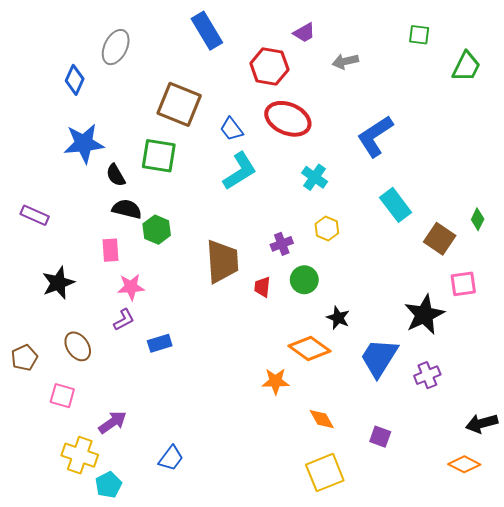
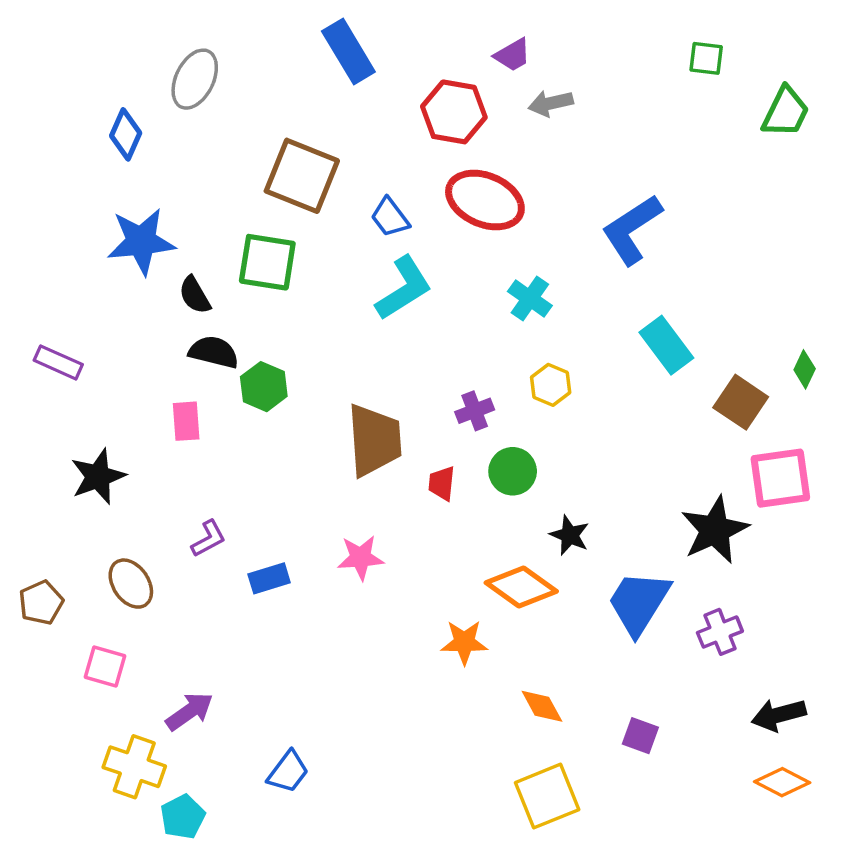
gray arrow: (345, 61) -> (551, 103), moved
pink square: (463, 284) -> (780, 478), size x1.4
pink star: (131, 287) -> (361, 558), moved
black arrow: (482, 423) -> (779, 715), moved

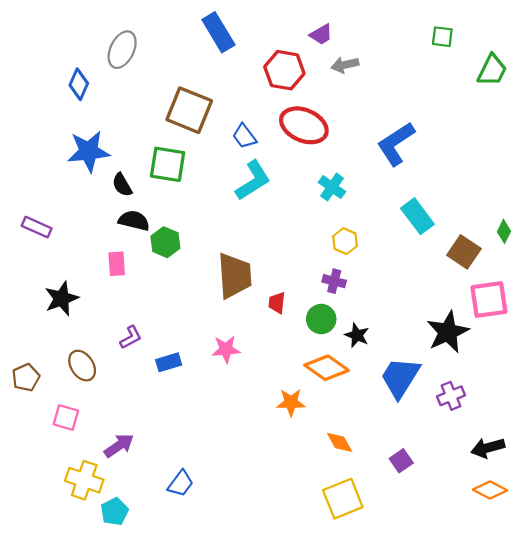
purple cross: (475, 411) -> (334, 281), moved, turned 35
green circle: (513, 471) -> (321, 319), moved
purple square: (640, 736) -> (401, 461), turned 35

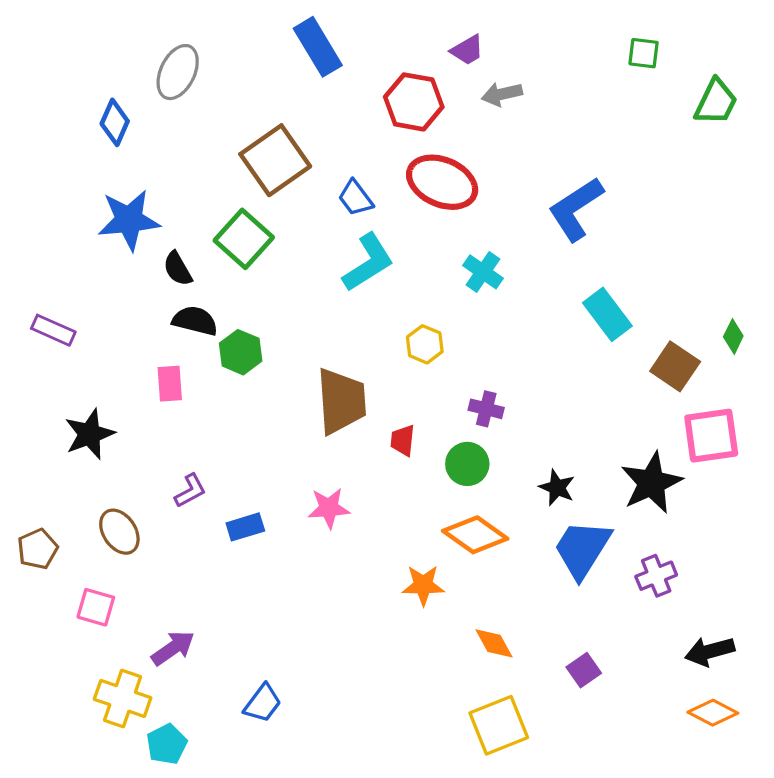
brown square: (189, 110) -> (275, 160), turned 33
green square: (168, 164) -> (244, 239), turned 33
yellow hexagon: (345, 241) -> (425, 344), moved
black star: (357, 335) -> (557, 488), moved

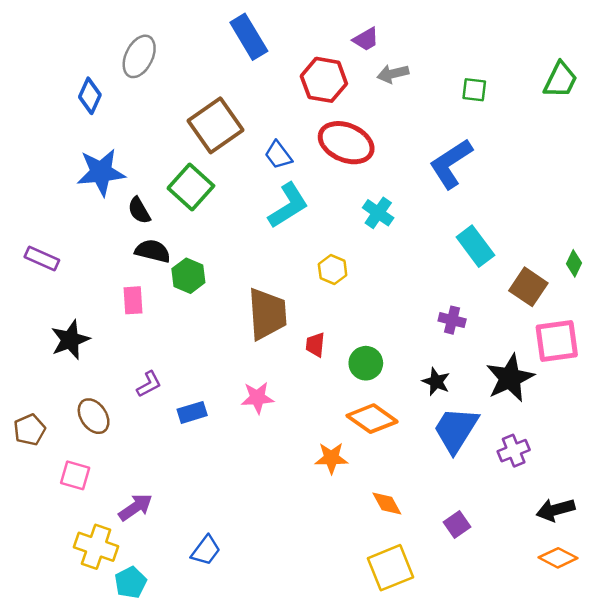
green square: (644, 53) -> (474, 90), moved
purple cross: (486, 409) -> (452, 320), moved

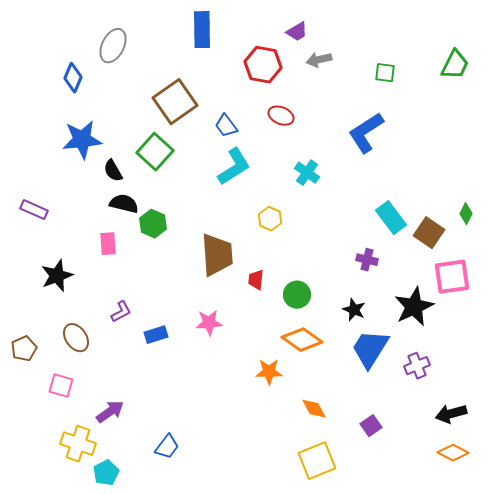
blue rectangle: (249, 37) -> (202, 30), turned 30
red ellipse: (346, 143) -> (281, 116), size x0.6
cyan rectangle: (475, 246) -> (391, 218), moved

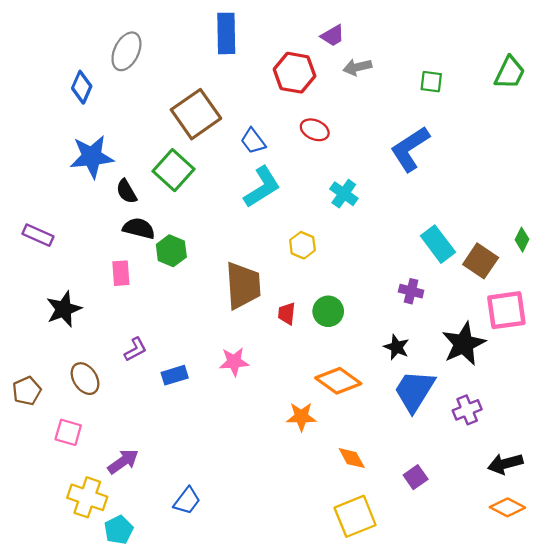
green circle: (297, 295) -> (328, 311), moved

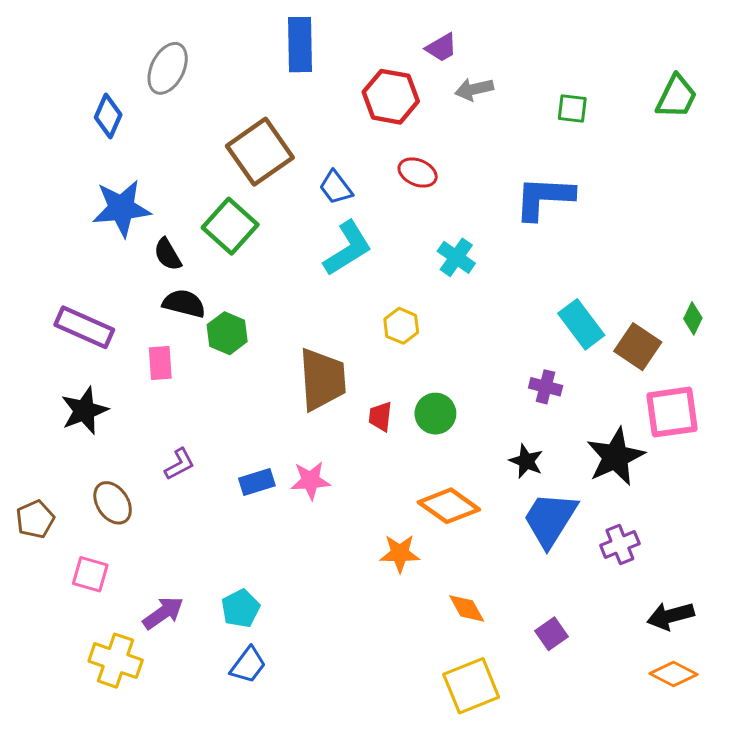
blue L-shape: (410, 149) -> (544, 198), turned 36
purple rectangle: (38, 235) -> (84, 327), moved, size x1.4
blue rectangle: (175, 375) -> (257, 482), moved
cyan pentagon: (119, 530) -> (241, 608), moved

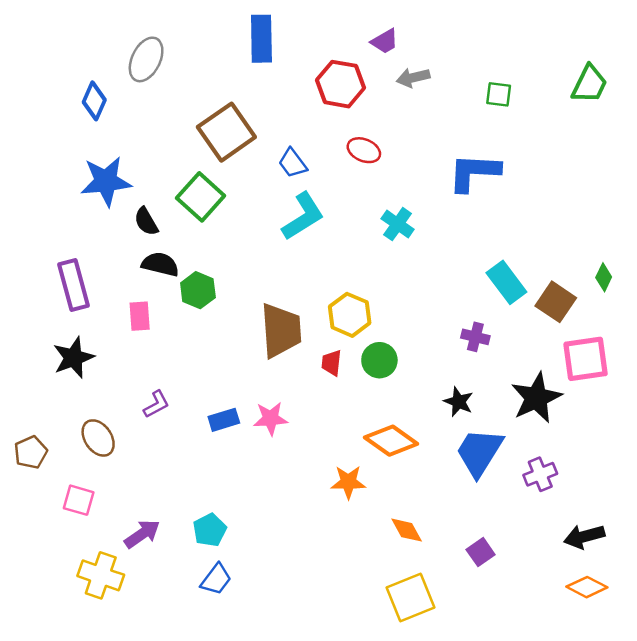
yellow hexagon: (401, 326) -> (350, 315), moved, size x1.4
purple rectangle: (84, 327) -> (73, 285), turned 51

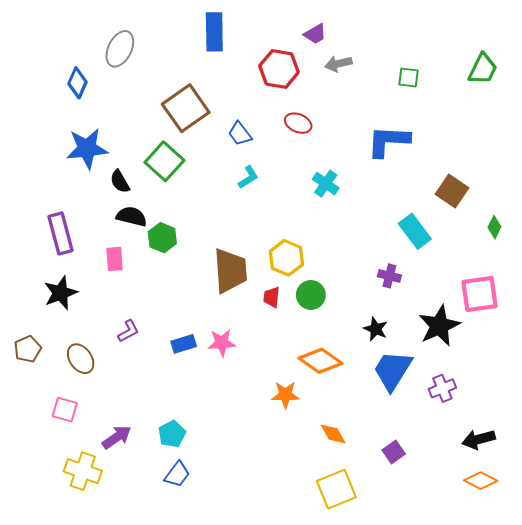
cyan L-shape: (303, 216) -> (248, 177), size x0.6
brown square: (556, 302) -> (452, 191), moved
brown pentagon: (31, 452) -> (28, 349), moved

